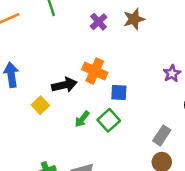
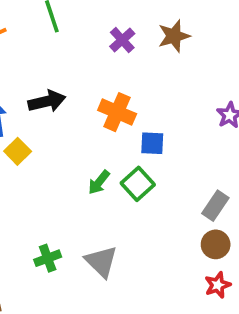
black arrow: (64, 85) -> (47, 101), moved
yellow square: (40, 105) -> (18, 151), moved

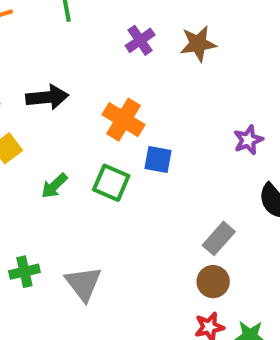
green arrow: (99, 182) -> (54, 186), moved
green square: (138, 184) -> (111, 183), moved, turned -32

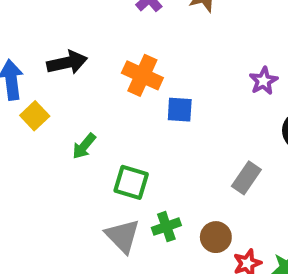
green square: (111, 183) -> (131, 182), moved
green cross: (24, 272) -> (166, 227), moved
brown circle: (213, 282) -> (216, 237), moved

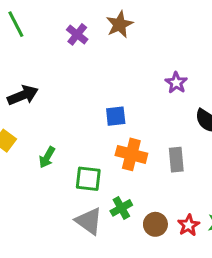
orange cross: (142, 75) -> (131, 154), moved
gray rectangle: (246, 178) -> (176, 160), turned -30
brown circle: (216, 237) -> (155, 224), moved

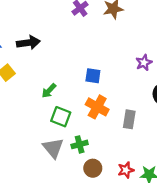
green arrow: (47, 157) -> (49, 91), moved
brown circle: (155, 224) -> (93, 168), moved

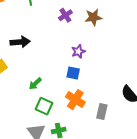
purple star: (144, 63) -> (78, 51), moved

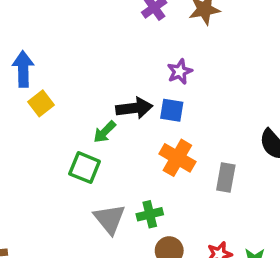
black arrow: (20, 42) -> (134, 108), moved
green square: (44, 106) -> (85, 168), moved

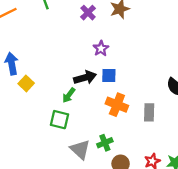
purple star: (180, 72) -> (101, 48), moved

